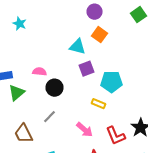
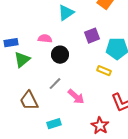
cyan triangle: (78, 47) -> (66, 13), moved, turned -48
pink arrow: (84, 130) -> (76, 97), moved

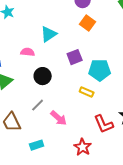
pink semicircle: (45, 39) -> (28, 52), moved

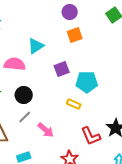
orange square: (88, 23) -> (75, 35), turned 35
pink semicircle: (28, 52) -> (15, 64), size x1.5
black circle: (43, 76) -> (24, 95), moved

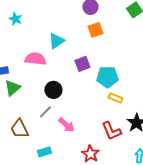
black circle: (24, 95) -> (53, 90), moved
yellow rectangle: (74, 104) -> (115, 98), moved

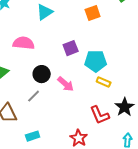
orange square: (95, 30) -> (93, 13), moved
cyan triangle: (56, 41) -> (45, 12), moved
pink arrow: (66, 125) -> (66, 84), moved

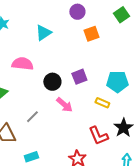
purple square: (71, 48) -> (79, 77), moved
cyan pentagon: (96, 61) -> (117, 82), moved
black circle: (42, 74) -> (52, 82), moved

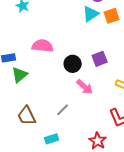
cyan triangle: (43, 33) -> (91, 14), moved
gray line: (32, 117) -> (63, 110), moved

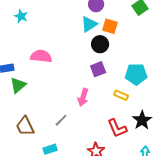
orange square: (112, 16) -> (110, 26), turned 35
black circle: (73, 64) -> (100, 44), moved
pink arrow: (85, 87) -> (83, 97), turned 66

